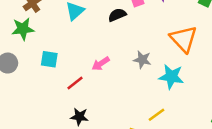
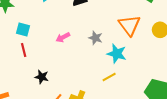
red line: (75, 83) -> (24, 50), moved, turned -72
yellow line: (157, 115) -> (109, 77), moved

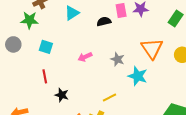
red line: (24, 50) -> (45, 76), moved
yellow line: (109, 77) -> (110, 97), moved

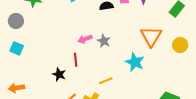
cyan square: (46, 47) -> (17, 48), moved
gray star: (117, 59) -> (104, 41), moved
red line: (45, 76) -> (76, 60), moved

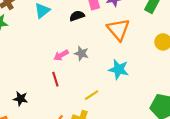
orange triangle: (151, 36) -> (118, 29), moved
black star: (59, 74) -> (20, 99), moved

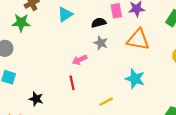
orange triangle: (118, 29) -> (138, 40), turned -45
gray star: (81, 53) -> (101, 43), moved

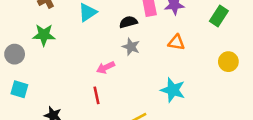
green star: (21, 23) -> (44, 35), moved
orange triangle: (138, 40) -> (176, 42), size x0.6

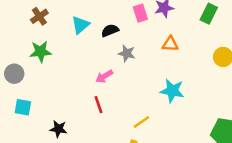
black semicircle: (128, 22) -> (110, 30), moved

